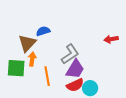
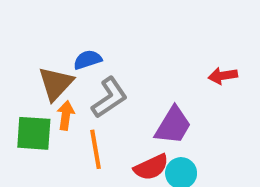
gray L-shape: (70, 54) -> (109, 98), moved
purple trapezoid: (75, 69) -> (173, 125), moved

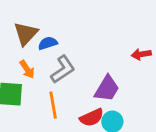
brown triangle: (56, 84) -> (26, 34), moved
orange arrow: (66, 115) -> (27, 69), moved, turned 138

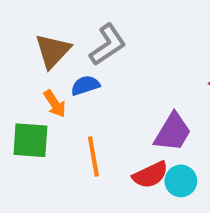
blue semicircle: (48, 43) -> (85, 85), moved
gray L-shape: (63, 69) -> (108, 45), moved

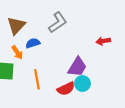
gray L-shape: (108, 45) -> (58, 22), moved
cyan circle: (181, 181) -> (82, 83), moved

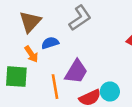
purple trapezoid: (77, 67) -> (76, 72), moved

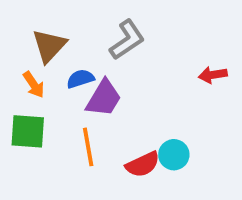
orange arrow: (31, 54) -> (34, 85), moved
purple trapezoid: (76, 72) -> (104, 98), moved

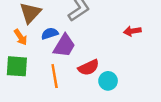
red semicircle: (143, 164) -> (89, 68), moved

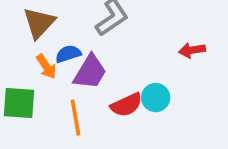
orange arrow: (21, 37) -> (46, 67), moved
cyan circle: (108, 81) -> (156, 98), moved

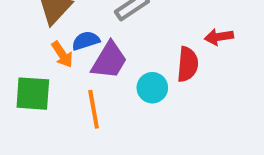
cyan circle: (156, 98) -> (152, 88), moved
red semicircle: (126, 105) -> (188, 64), moved, turned -60

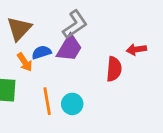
purple trapezoid: (109, 60) -> (69, 48), moved
cyan circle: (152, 88) -> (72, 104), moved

